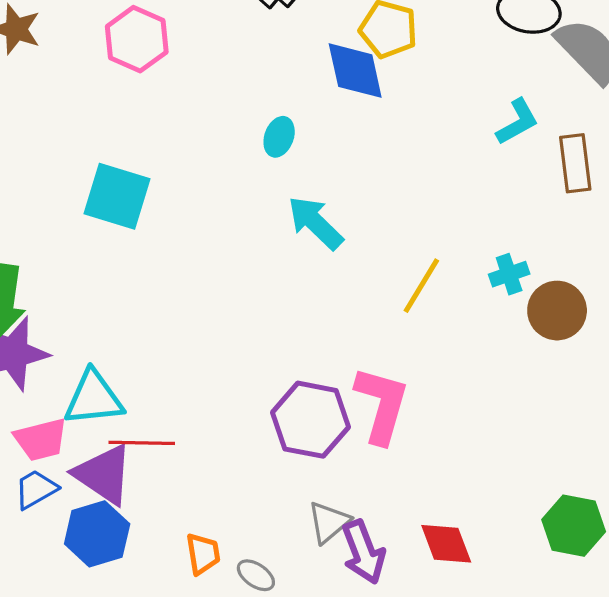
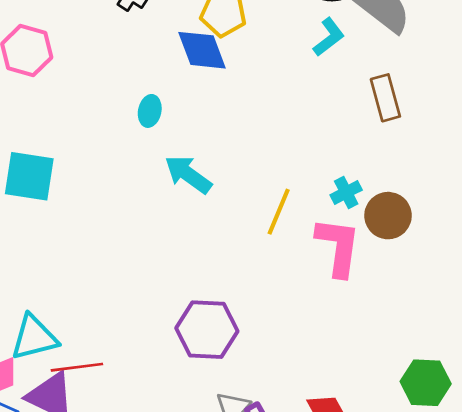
cyan L-shape: (517, 122) -> (329, 37), moved
pink L-shape: (382, 405) -> (338, 247), moved

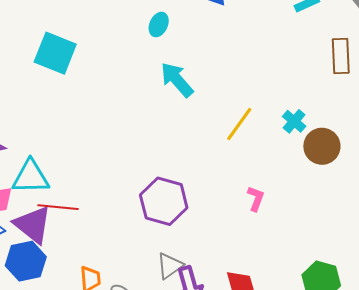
cyan cross: (346, 192) -> (294, 121), turned -35
pink L-shape: (338, 247) -> (256, 199), moved, size x0.5

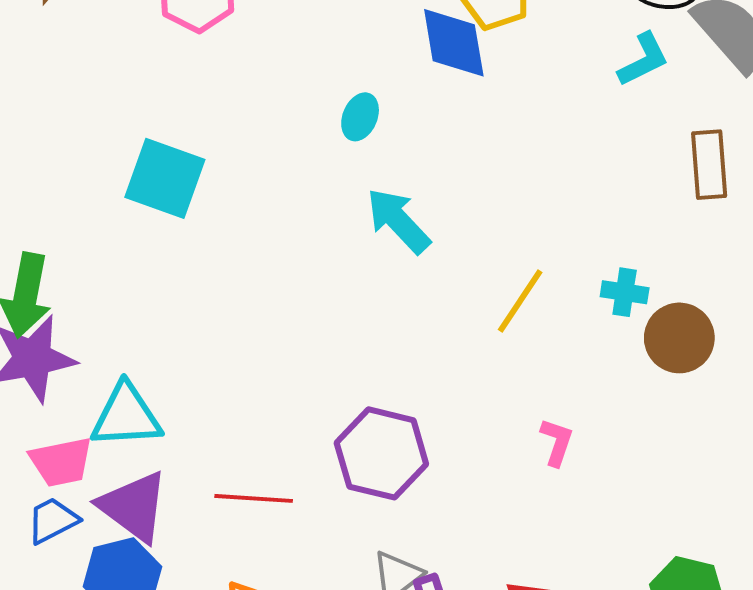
cyan cross: (294, 121) -> (625, 292), turned -30
red line: (58, 207) -> (254, 498), moved

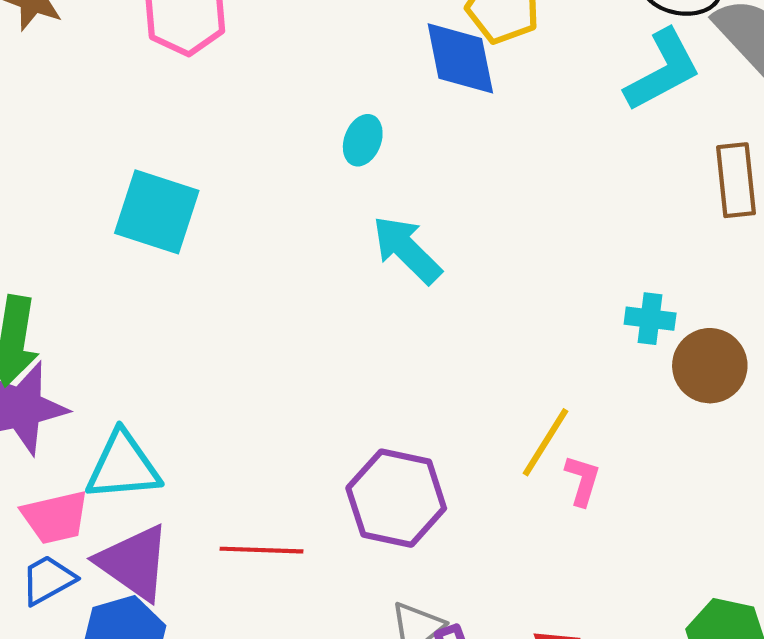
cyan L-shape: (643, 60) -> (663, 70), size x1.4
yellow line: (520, 301) -> (545, 442), moved

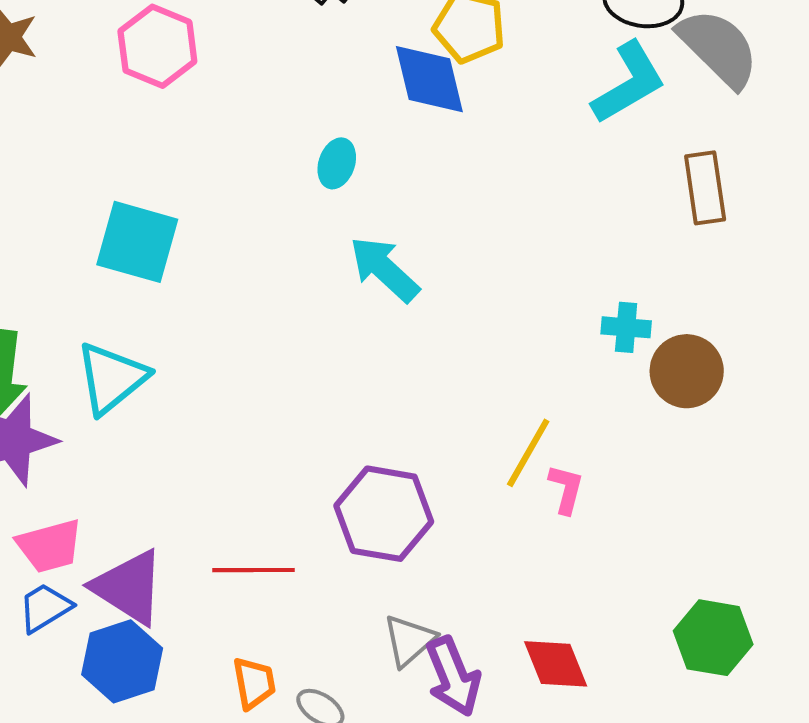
cyan triangle: (123, 466) -> (112, 378), moved, turned -32

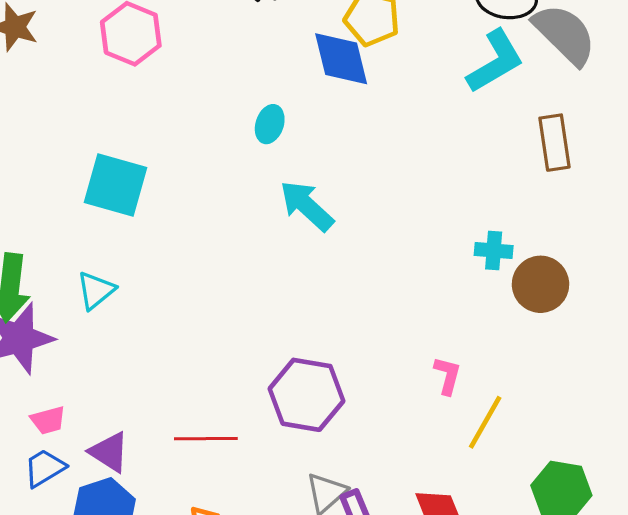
cyan triangle: (112, 378) -> (96, 290), size x0.7
yellow line: (528, 453) -> (485, 422), moved
pink trapezoid: (50, 546) -> (48, 420), size x0.7
purple triangle: (129, 587) -> (109, 452), size x0.7

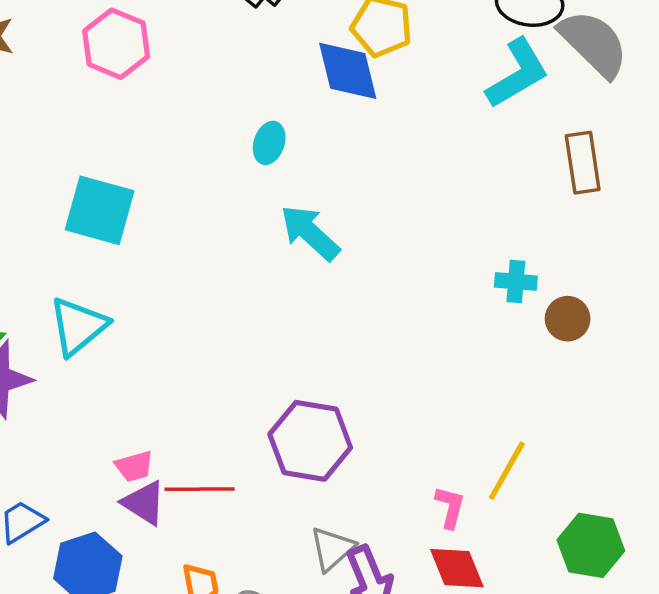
brown circle: (540, 284) -> (568, 319), size x0.7
cyan triangle: (96, 290) -> (78, 326), size x1.4
pink L-shape: (447, 376) -> (450, 507), moved
pink trapezoid: (48, 420) -> (134, 466), moved
purple triangle: (109, 452) -> (144, 503), moved

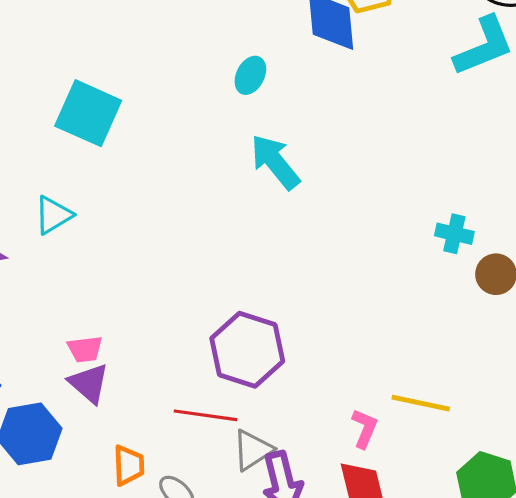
cyan triangle: (78, 326) -> (53, 215), size x0.7
yellow line: (507, 471) -> (421, 403), turned 64
red line: (200, 489) -> (205, 415), moved

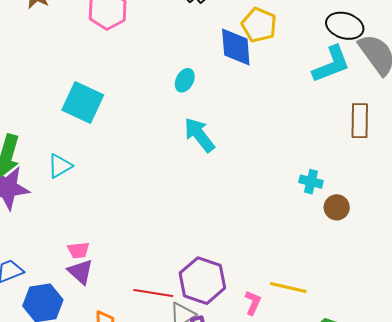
purple hexagon: (247, 350) -> (202, 281), moved

